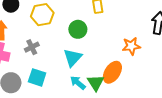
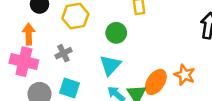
orange star: (131, 46) -> (185, 75), moved, turned 30

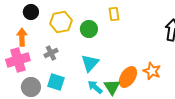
green circle: (116, 33) -> (89, 29), moved
pink cross: (24, 62) -> (18, 60), turned -30

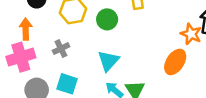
orange star: (152, 71) -> (191, 34), moved
orange ellipse: (128, 77) -> (175, 62), moved

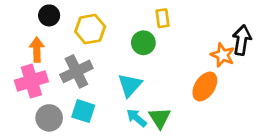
green circle: (107, 19) -> (143, 43), moved
gray cross: (61, 49) -> (76, 71), size x1.6

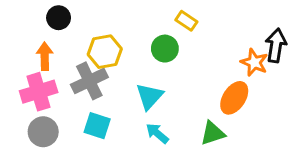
yellow rectangle: (163, 18) -> (186, 21), turned -48
yellow hexagon: (90, 29) -> (105, 52), moved
gray circle: (49, 118) -> (43, 132), moved
green triangle: (160, 118) -> (213, 133), moved, turned 45

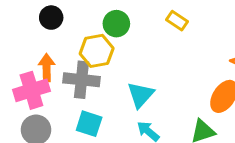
green circle: (165, 49) -> (116, 24), moved
orange arrow: (45, 56) -> (47, 68), moved
gray cross: (89, 81) -> (81, 80), turned 32

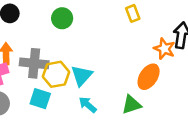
yellow rectangle: (177, 21) -> (133, 13), moved, turned 35
yellow hexagon: (97, 51) -> (56, 74), moved

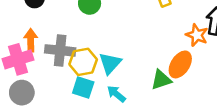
cyan square: (40, 99) -> (83, 87), moved
green triangle: (132, 105) -> (161, 80), moved

